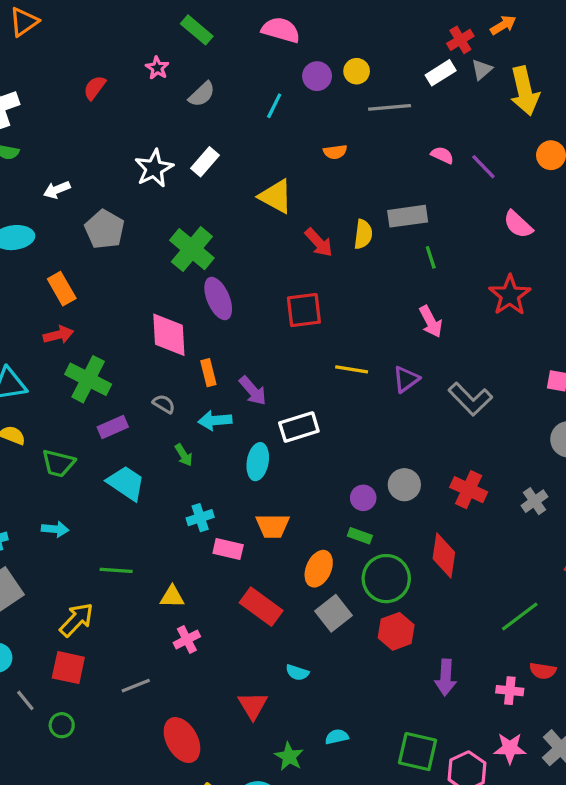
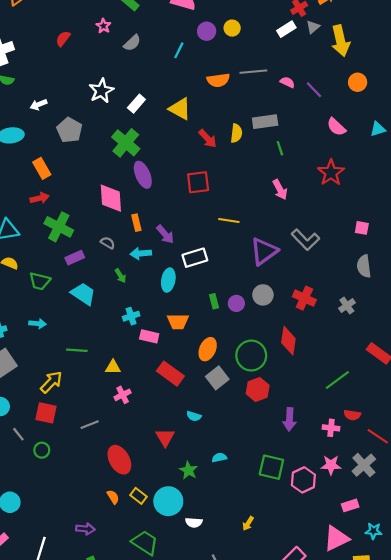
gray line: (390, 107) -> (253, 72), moved
orange semicircle: (335, 152) -> (218, 80), size x1.5
white rectangle: (205, 162) -> (136, 104), moved
purple triangle: (406, 379) -> (264, 251), moved, size x1.6
green rectangle: (360, 536) -> (214, 301), moved, turned 56

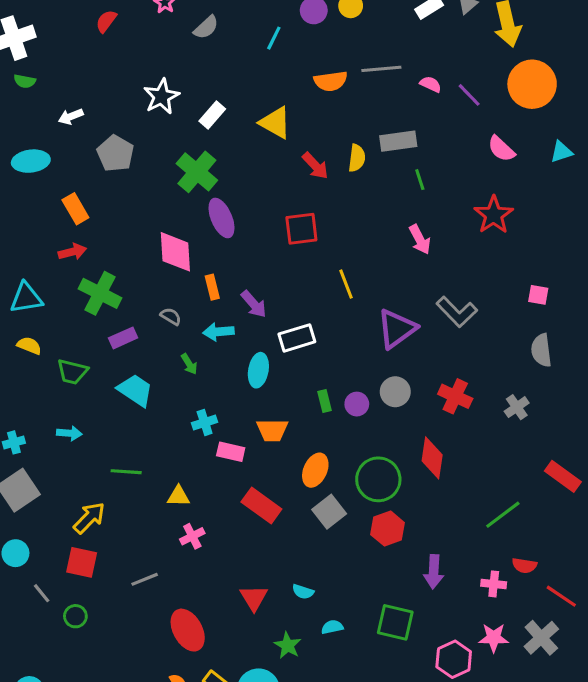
orange circle: (358, 82) -> (532, 84), size x1.8
yellow line: (229, 220) -> (346, 284), turned 60
cyan semicircle: (194, 416) -> (303, 592), moved
green square: (271, 467) -> (395, 622), moved

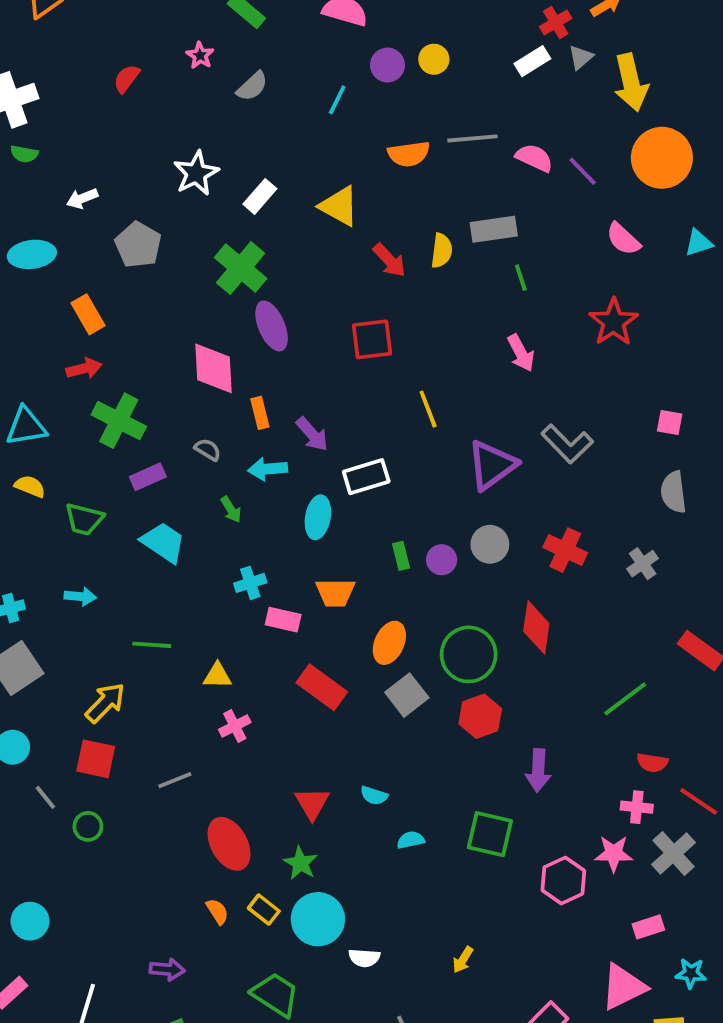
pink semicircle: (431, 84) -> (534, 158), size x1.4
pink cross: (494, 584) -> (637, 807), moved
green star: (288, 645) -> (301, 863), moved

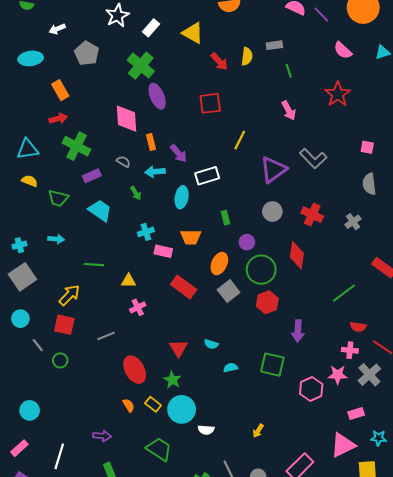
gray rectangle: (494, 229) -> (274, 45), size x0.7
yellow line: (428, 409) -> (240, 140), turned 48
purple circle: (442, 560) -> (247, 242), moved

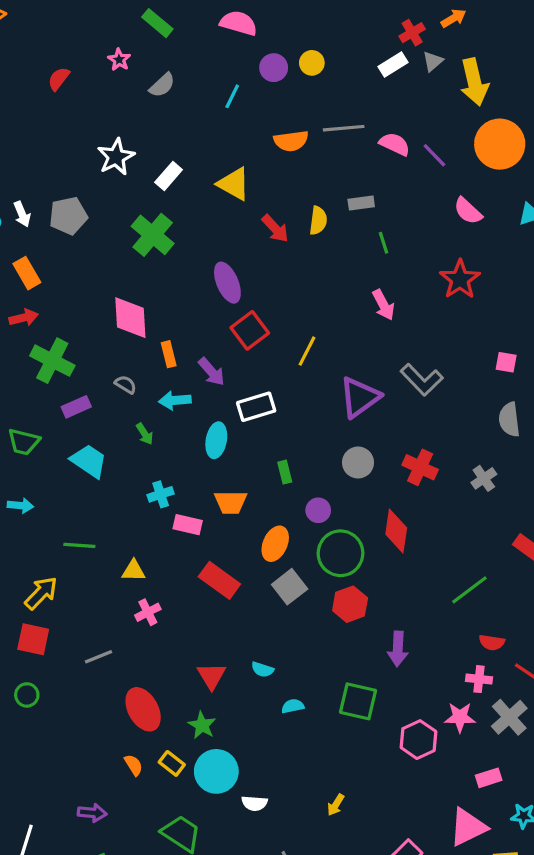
white arrow: (57, 29) -> (22, 214), moved, turned -91
gray pentagon: (87, 53) -> (68, 216), turned 30
purple ellipse: (157, 96) -> (227, 283), moved
red square: (210, 103) -> (250, 330), moved, turned -30

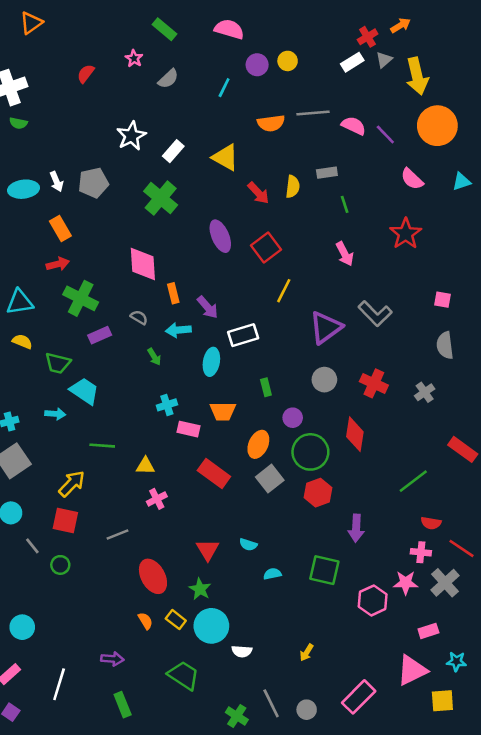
red square: (250, 330) -> (266, 248), moved
cyan trapezoid: (89, 461) -> (84, 391), moved

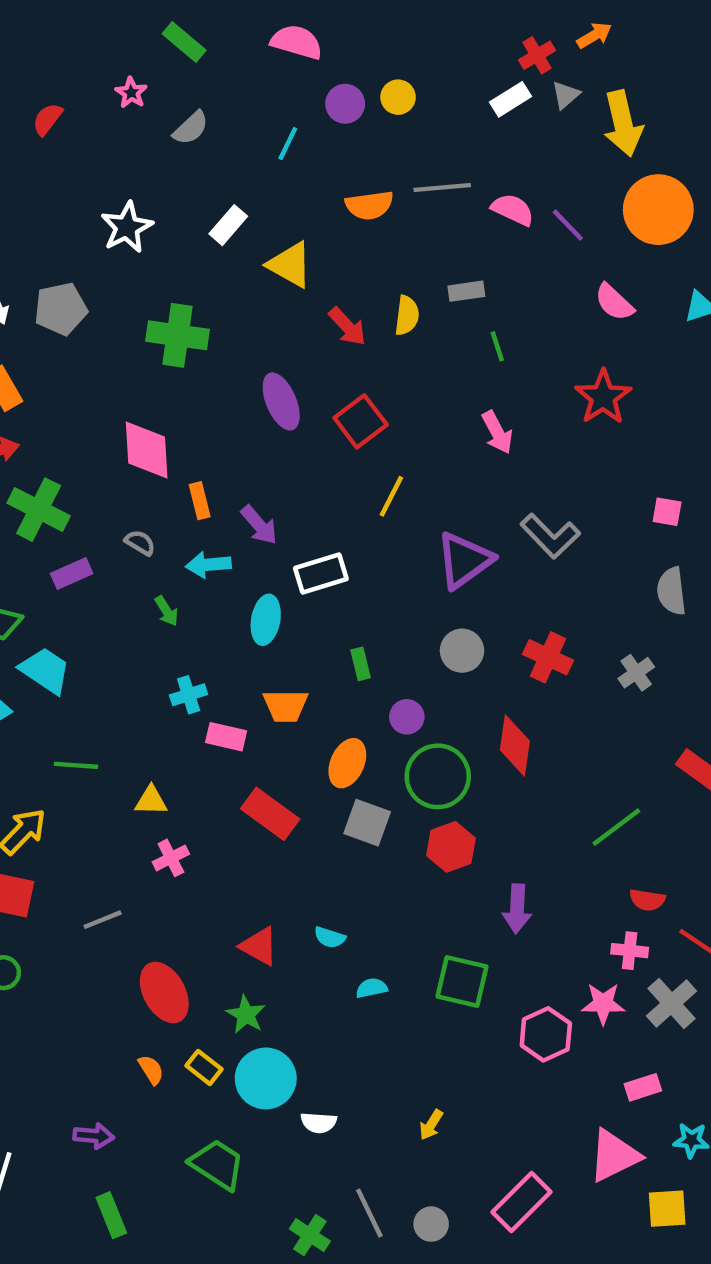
white rectangle: (173, 151) -> (228, 225), moved
green cross: (161, 198) -> (178, 335), turned -32
gray square: (270, 479) -> (367, 823), turned -32
red triangle: (208, 550) -> (259, 946), turned -30

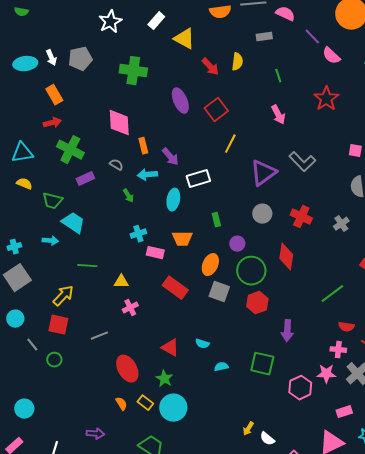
purple line: (568, 225) -> (312, 37), moved
gray rectangle: (466, 291) -> (264, 37), moved
white semicircle: (319, 1123) -> (267, 439), moved, turned 35

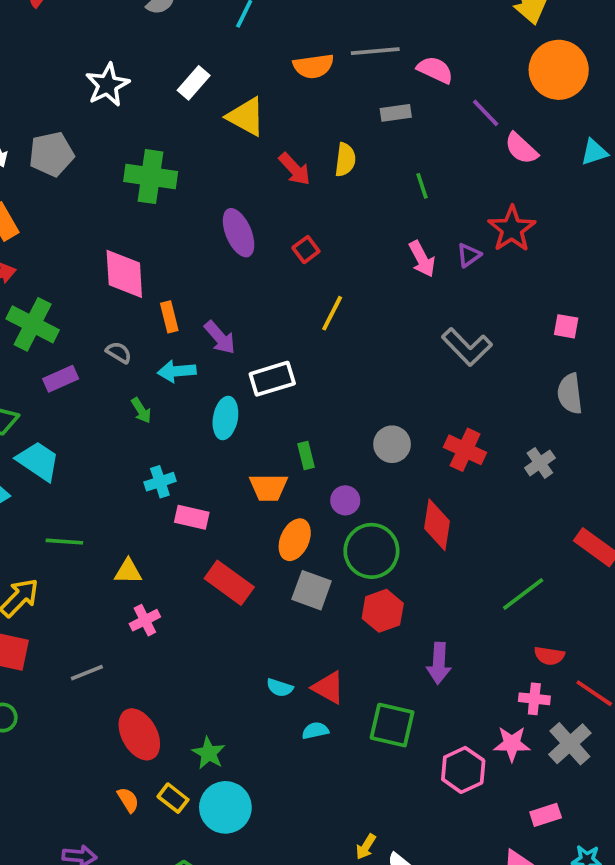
red square: (216, 110) -> (306, 250), size x0.6
purple triangle: (263, 173) -> (469, 255), moved, size x0.5
orange trapezoid: (182, 239) -> (268, 487), moved
red triangle: (170, 348) -> (328, 688), moved

